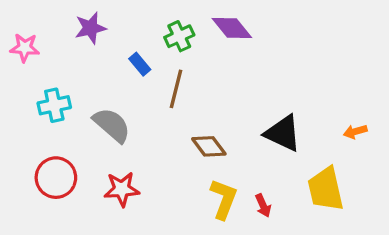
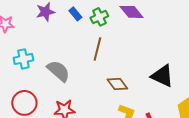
blue rectangle: (140, 64) -> (75, 14), moved

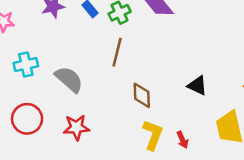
black triangle: (162, 76) -> (197, 85), size x0.7
brown diamond: (117, 84) -> (142, 95), turned 35

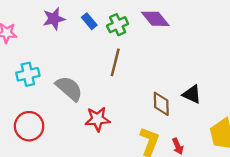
brown diamond: (142, 95) -> (161, 104), moved
red star: (76, 127) -> (98, 119), moved

